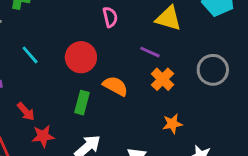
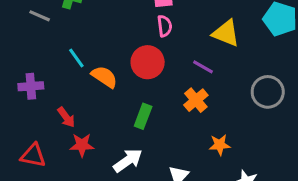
red circle: (81, 57) -> (148, 62), moved
orange cross: (163, 79) -> (196, 100), moved
orange semicircle: (115, 86) -> (104, 77), moved
green rectangle: (82, 103) -> (143, 116), moved

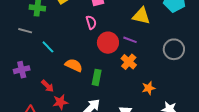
gray line: (40, 16) -> (25, 31), moved
pink semicircle: (165, 26) -> (91, 22), moved
red circle: (148, 62) -> (108, 43), moved
orange semicircle: (104, 77) -> (74, 65), moved

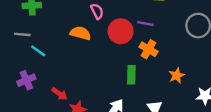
cyan line: (48, 47) -> (38, 51), moved
orange semicircle: (74, 65) -> (80, 33), moved
green rectangle: (97, 77) -> (131, 75), moved

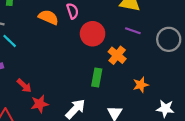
purple line: (145, 24) -> (133, 31), moved
orange semicircle: (80, 33) -> (48, 17), moved

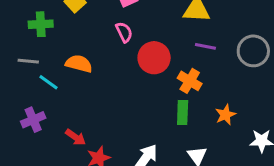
orange semicircle: (48, 17) -> (79, 64), moved
green rectangle: (97, 77) -> (183, 112), moved

